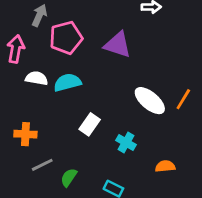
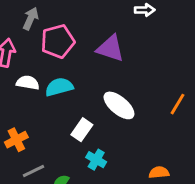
white ellipse: (150, 101) -> (119, 105), moved
orange cross: (25, 134) -> (16, 140), turned -30
cyan cross: (126, 143) -> (96, 160), moved

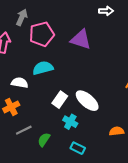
white semicircle: (28, 83) -> (20, 83), moved
white ellipse: (119, 105) -> (87, 101), moved

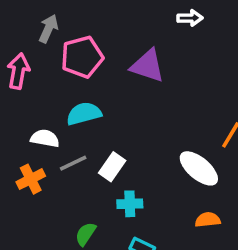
white ellipse: (87, 101) -> (199, 168), moved
cyan cross: (70, 122) -> (130, 204), turned -32
gray line: (24, 130) -> (73, 163), moved

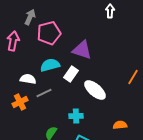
white arrow: (190, 18) -> (110, 11), turned -88
purple triangle: (148, 66) -> (82, 50), moved
white rectangle: (112, 167) -> (71, 74), moved
white ellipse: (199, 168) -> (95, 90), moved

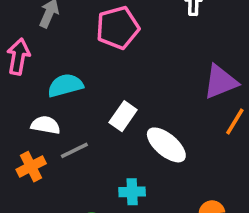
pink pentagon: (49, 33) -> (118, 28), moved
purple triangle: (82, 50) -> (220, 82), moved, turned -40
cyan semicircle: (50, 65) -> (65, 85), moved

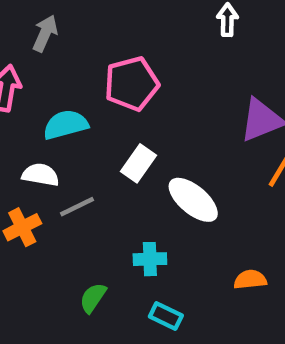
pink pentagon: (118, 28) -> (132, 84), moved

